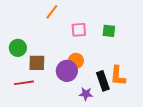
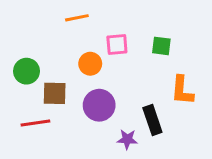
orange line: (52, 12) -> (77, 18), turned 42
orange circle: (76, 61) -> (90, 64), moved
orange L-shape: (118, 76) -> (182, 90), moved

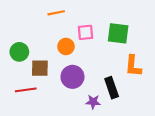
green square: (161, 46) -> (118, 33), size x1.5

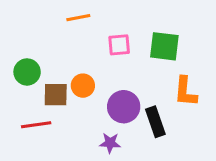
orange circle: (66, 46) -> (83, 86), moved
purple circle: (72, 77) -> (124, 107), moved
purple star: (93, 102) -> (110, 143), moved

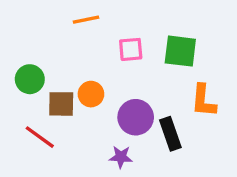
red line: (36, 125) -> (40, 137), turned 44

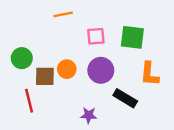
purple circle: (136, 117) -> (101, 70), moved
black rectangle: (170, 134) -> (125, 98), turned -40
red line: (40, 137) -> (29, 101), turned 40

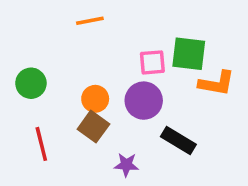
pink square: (96, 36) -> (152, 62), moved
orange L-shape: (149, 74) -> (217, 83), moved, turned -85
brown square: (45, 76) -> (93, 127), moved, turned 35

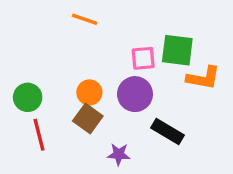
orange line: (90, 21) -> (85, 19), turned 30
green circle: (31, 83) -> (28, 97), moved

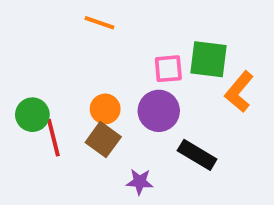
orange L-shape: (203, 78) -> (239, 92), turned 120
red line: (39, 135) -> (53, 138), moved

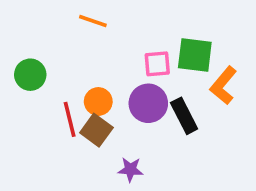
green circle: (32, 115) -> (30, 75), moved
red line: (53, 138) -> (70, 119), moved
black rectangle: (197, 155) -> (184, 116), moved, turned 32

